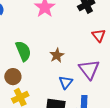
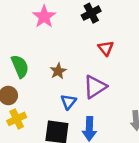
purple triangle: (89, 69) -> (95, 87), turned 35

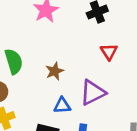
blue triangle: (68, 102) -> (62, 105), turned 42

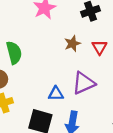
brown star: (55, 71) -> (72, 44), moved

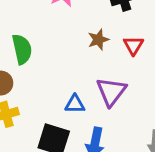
purple triangle: (84, 83) -> (111, 92), turned -30

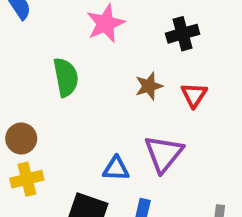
green semicircle: (22, 49) -> (66, 77), moved

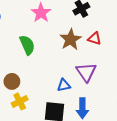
brown star: (149, 86) -> (71, 39), size x1.5
red triangle: (194, 95) -> (95, 39), turned -32

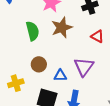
brown star: (71, 39) -> (62, 28), moved
brown circle: (12, 81) -> (39, 64), moved

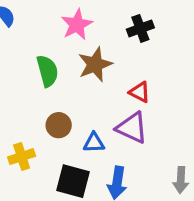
red triangle: (97, 36) -> (140, 92), moved
purple triangle: (84, 67) -> (132, 128), turned -40

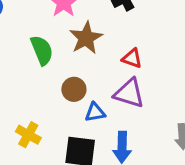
brown circle: (59, 125) -> (74, 89), moved
yellow cross: (22, 157) -> (28, 135), turned -35

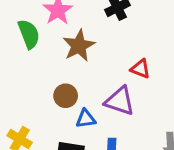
green semicircle: (42, 50) -> (29, 34), moved
red triangle: (132, 58) -> (140, 69), moved

